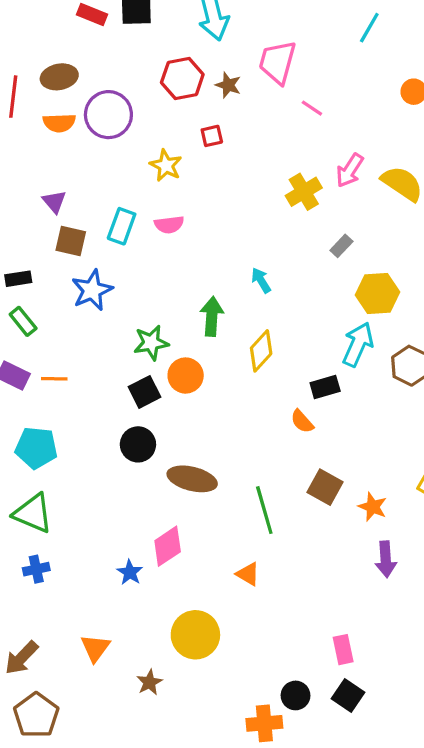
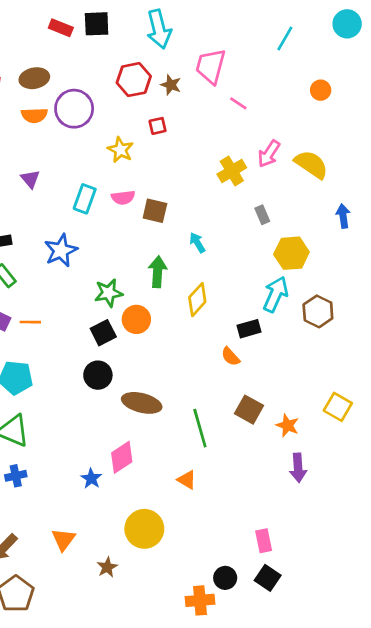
brown square: (71, 241) -> (155, 211), moved
gray rectangle: (341, 246) -> (262, 215), turned -66

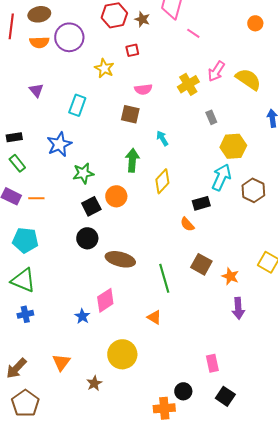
pink semicircle: (123, 197) -> (143, 89), moved
green star: (109, 293) -> (83, 173), moved
black square: (268, 578) -> (225, 396), moved

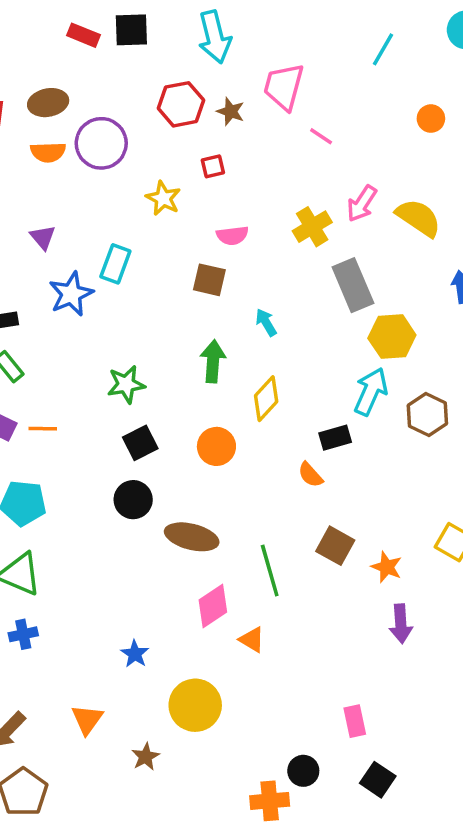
gray rectangle: (211, 117) -> (353, 285), size x2.0
blue star: (59, 144) -> (71, 294), moved
orange circle: (116, 196) -> (216, 446), moved
pink diamond: (105, 300) -> (213, 606), moved
blue star: (82, 316) -> (135, 654), moved

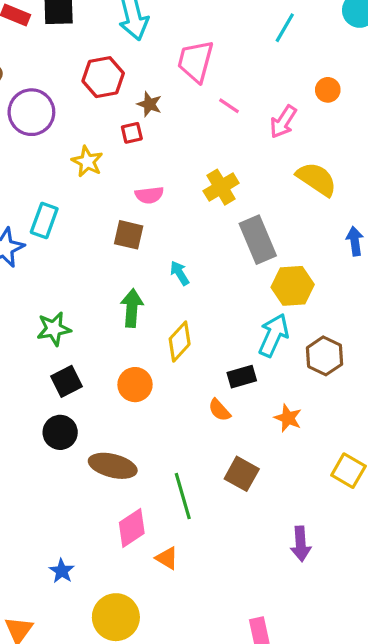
brown star: (231, 111) -> (149, 104), moved
pink arrow: (362, 204) -> (283, 122), moved
orange star: (387, 567) -> (288, 418), moved

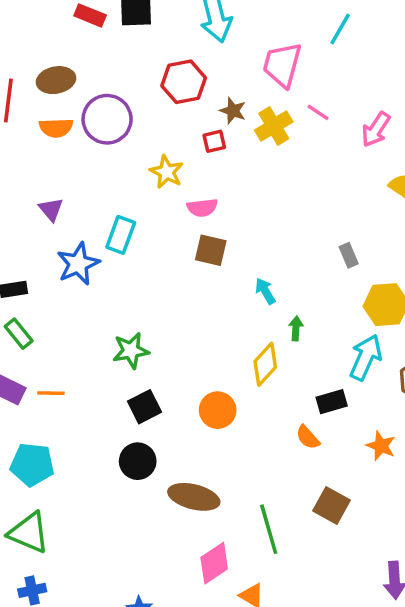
cyan line: (285, 28) -> (340, 29), moved
yellow cross: (221, 187) -> (274, 126), moved
pink semicircle: (149, 195) -> (202, 208), moved
gray rectangle: (258, 240) -> (349, 255), size x0.5
green arrow: (132, 308) -> (296, 328), moved, size x0.6

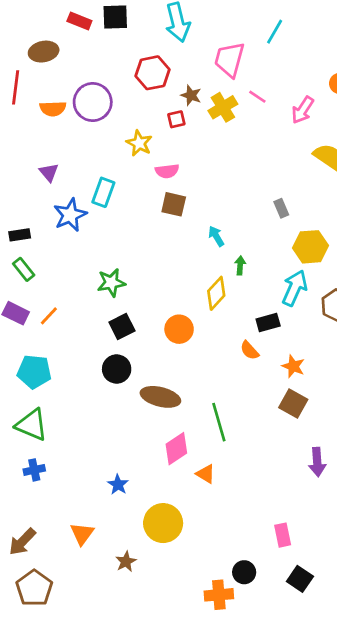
brown ellipse: (56, 80) -> (44, 52), moved
orange line: (51, 393) -> (49, 316), turned -48
orange star: (381, 446) -> (293, 366), moved
brown square: (332, 505) -> (293, 404), moved

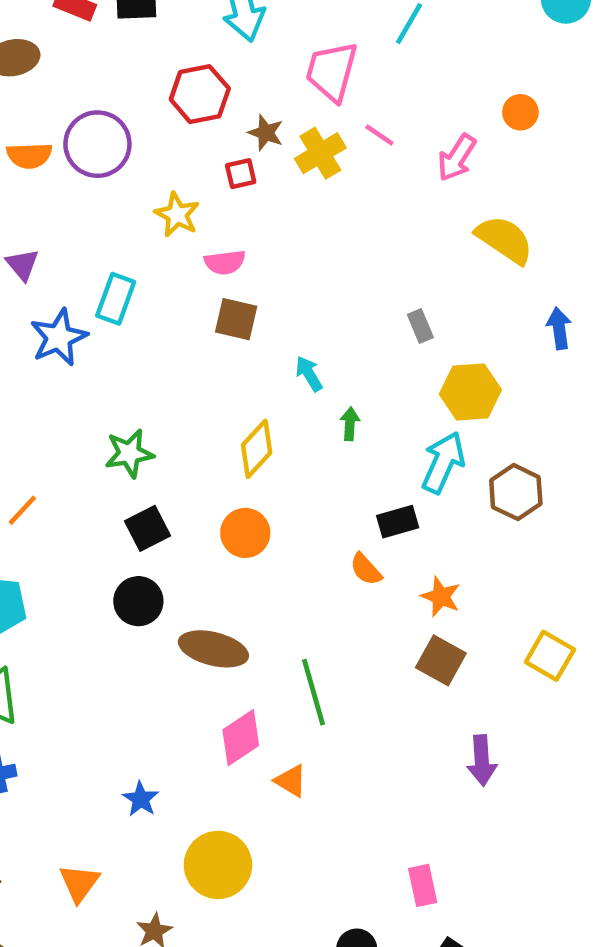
yellow diamond: (216, 293) -> (257, 449), moved

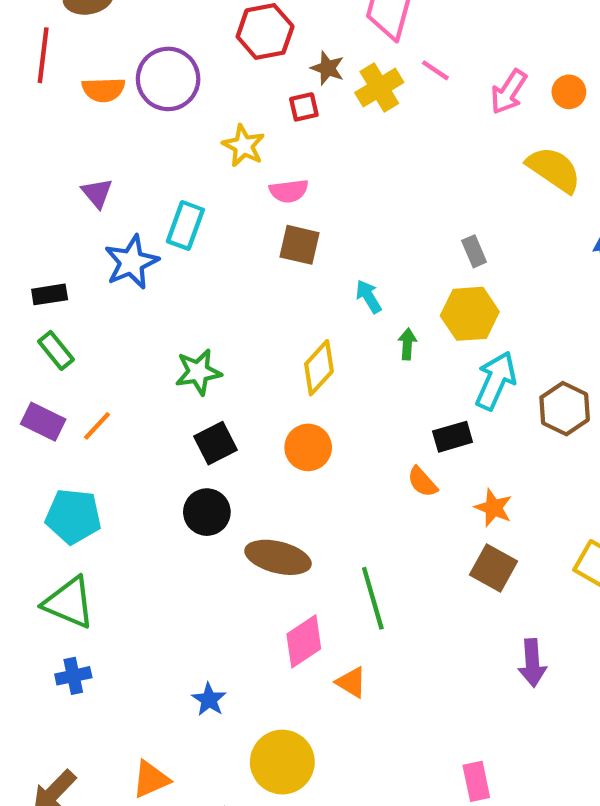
orange circle: (520, 112) -> (569, 92), moved
yellow hexagon: (470, 392) -> (470, 314), moved
orange triangle: (79, 883) -> (151, 779), turned 30

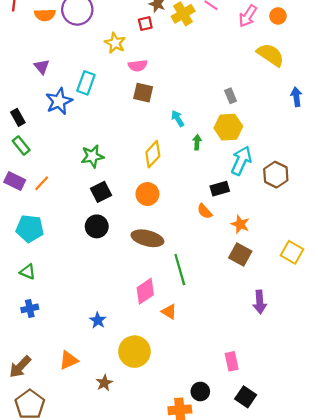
black rectangle: (50, 294) -> (18, 117), turned 70
brown ellipse: (278, 557) -> (147, 238), moved
green triangle: (69, 603) -> (28, 272), size x0.6

